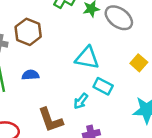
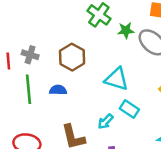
brown hexagon: (28, 32) -> (72, 57), moved

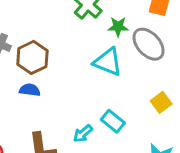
brown hexagon: (72, 57) -> (32, 57), moved
cyan triangle: (116, 79) -> (108, 62), moved

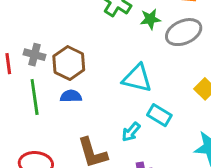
gray ellipse: (149, 44) -> (184, 32), turned -64
cyan triangle: (108, 62) -> (137, 78), moved

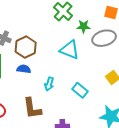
cyan triangle: (137, 78) -> (70, 50), moved
cyan arrow: (131, 132) -> (49, 84), moved, turned -32

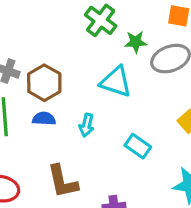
cyan arrow: (49, 84) -> (87, 125), moved

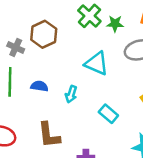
green star: (136, 42) -> (115, 24), moved
brown hexagon: (44, 83) -> (44, 34), moved

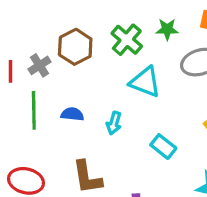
green cross: (89, 16) -> (127, 40), moved
gray cross: (16, 48) -> (39, 65), turned 35

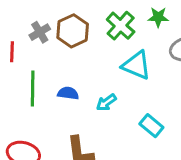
gray cross: (39, 65) -> (40, 32), moved
cyan arrow: (114, 123) -> (106, 102), turned 36

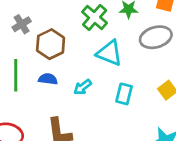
brown hexagon: (73, 31) -> (51, 44), moved
cyan rectangle: (151, 126) -> (124, 94), moved, turned 65

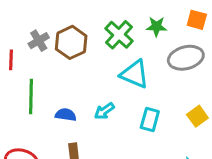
brown hexagon: (51, 44) -> (71, 42), moved
blue semicircle: (48, 79) -> (66, 115), moved

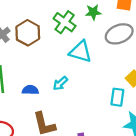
cyan rectangle: (150, 119) -> (117, 97), moved

